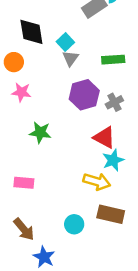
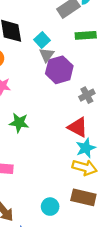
green rectangle: (113, 60) -> (86, 35), moved
purple hexagon: (84, 95) -> (59, 70), moved
yellow arrow: (97, 182) -> (85, 167), moved

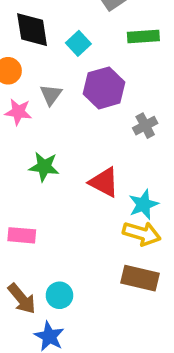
gray triangle: (47, 55) -> (51, 95), moved
red triangle: (78, 127) -> (104, 182), moved
cyan circle: (50, 207) -> (59, 295), moved

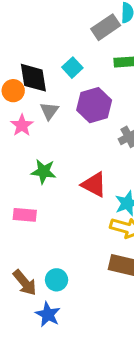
black diamond: (32, 30) -> (33, 78), moved
pink star: (18, 112) -> (22, 125), turned 30
pink rectangle: (22, 235) -> (25, 215), moved

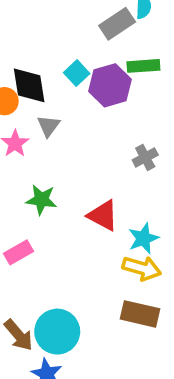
purple hexagon: (94, 105) -> (110, 85), moved
pink rectangle: (25, 215) -> (19, 252), turned -35
cyan circle: (57, 280) -> (57, 332), size x1.6

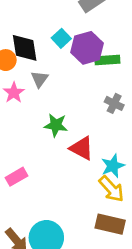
green rectangle: (143, 66) -> (107, 60), moved
gray cross: (145, 157) -> (114, 103), turned -36
green star: (41, 200) -> (56, 125), moved
yellow arrow: (142, 268) -> (111, 189), turned 32

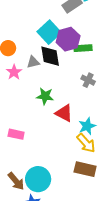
cyan square: (61, 38) -> (49, 32), size x1.6
black diamond: (25, 48) -> (50, 56), moved
gray triangle: (40, 79) -> (33, 62), turned 40
pink rectangle: (17, 177) -> (16, 134), turned 42

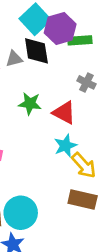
red triangle: (64, 113) -> (64, 113), moved
cyan star: (87, 126) -> (65, 146), moved

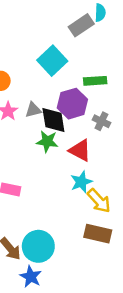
purple hexagon: (60, 29) -> (72, 104), moved
black diamond: (36, 51) -> (53, 120), moved
gray triangle: (14, 59) -> (33, 110), moved

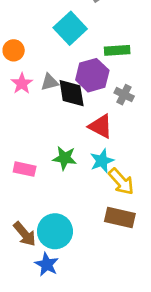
green star: (47, 141) -> (65, 158), moved

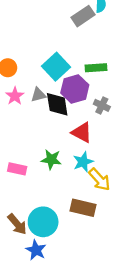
cyan square: (70, 28) -> (56, 67), moved
brown rectangle: (120, 217) -> (83, 208), moved

